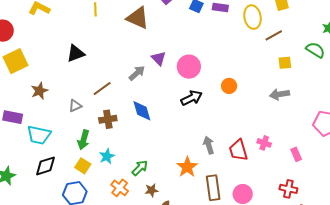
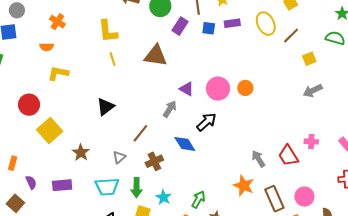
orange circle: (229, 86) -> (245, 88), moved
black arrow: (192, 98) -> (206, 122), moved
cyan trapezoid: (39, 135) -> (107, 187), moved

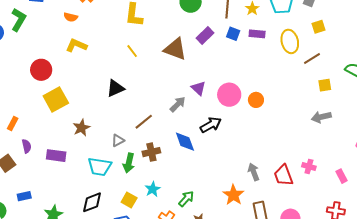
purple rectangle: (180, 26) -> (205, 35), moved
yellow line: (112, 59) -> (132, 51), moved, turned -32
green arrow: (137, 188) -> (129, 163), moved

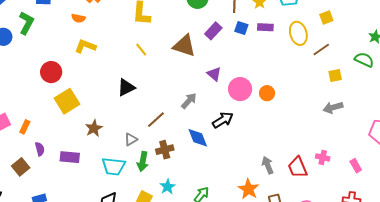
purple triangle: (198, 88) -> (214, 74), moved

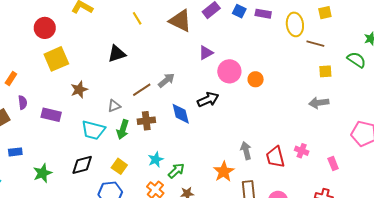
brown line: (321, 49) -> (315, 44), turned 42
purple triangle: (214, 74) -> (206, 53), turned 42
gray arrow: (189, 101) -> (166, 80), moved
cyan star: (168, 187) -> (156, 160), moved

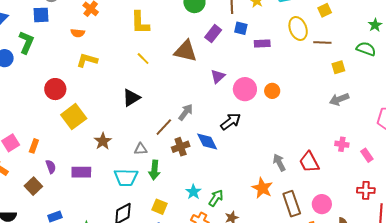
purple rectangle: (263, 14) -> (262, 44), moved
gray triangle: (114, 106) -> (141, 149), turned 32
brown cross: (146, 121) -> (181, 147), moved
pink cross: (302, 151) -> (342, 144), moved

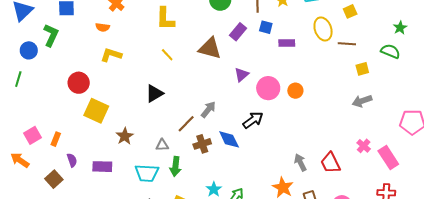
yellow square: (74, 117) -> (96, 111), turned -30
pink cross: (342, 144) -> (364, 146), turned 32
pink rectangle: (367, 155) -> (388, 158), size x1.6

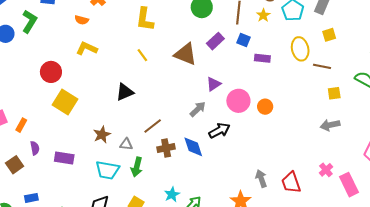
gray arrow: (208, 110) -> (198, 109), moved
brown star: (125, 136) -> (102, 135), moved

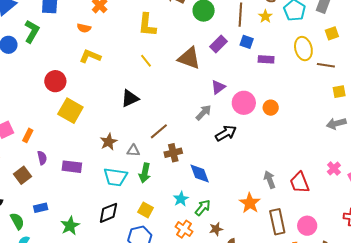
blue diamond: (193, 147) -> (200, 174), moved

